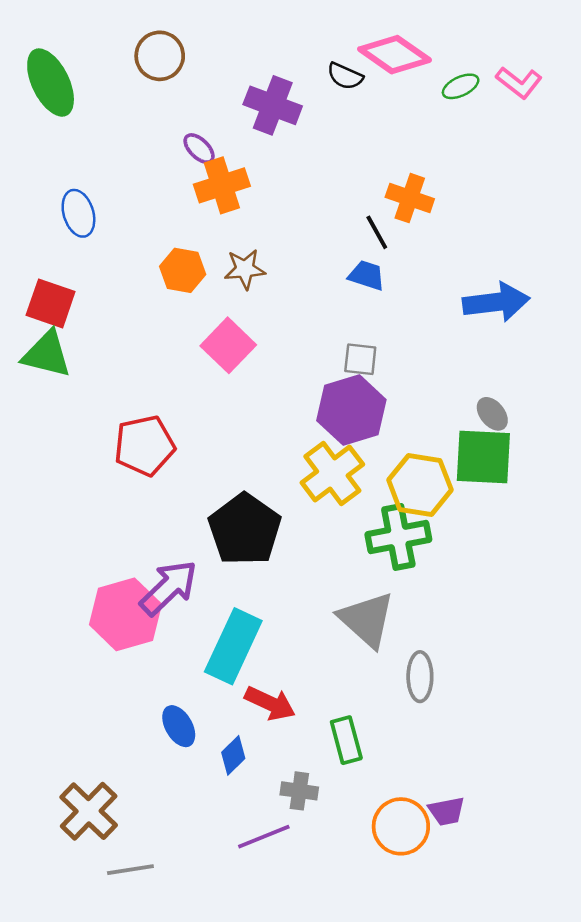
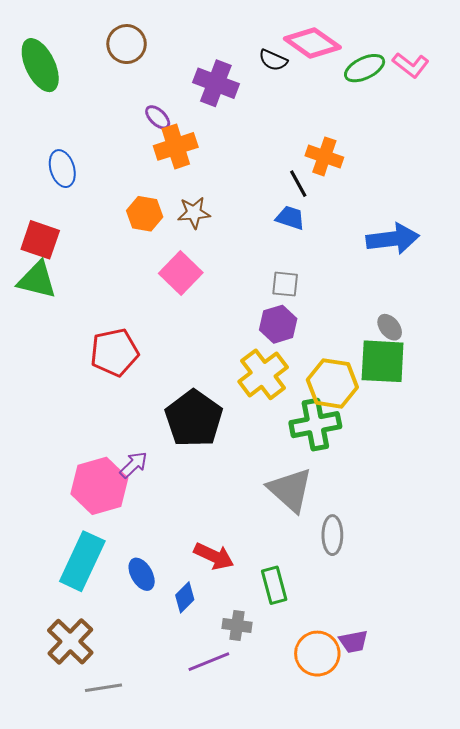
green ellipse: (461, 86) -> (365, 68), size x1.4
purple hexagon: (351, 410) -> (278, 324), size x0.7
purple arrow: (169, 588) -> (134, 465), size x0.6
cyan rectangle: (233, 646) -> (82, 561), moved

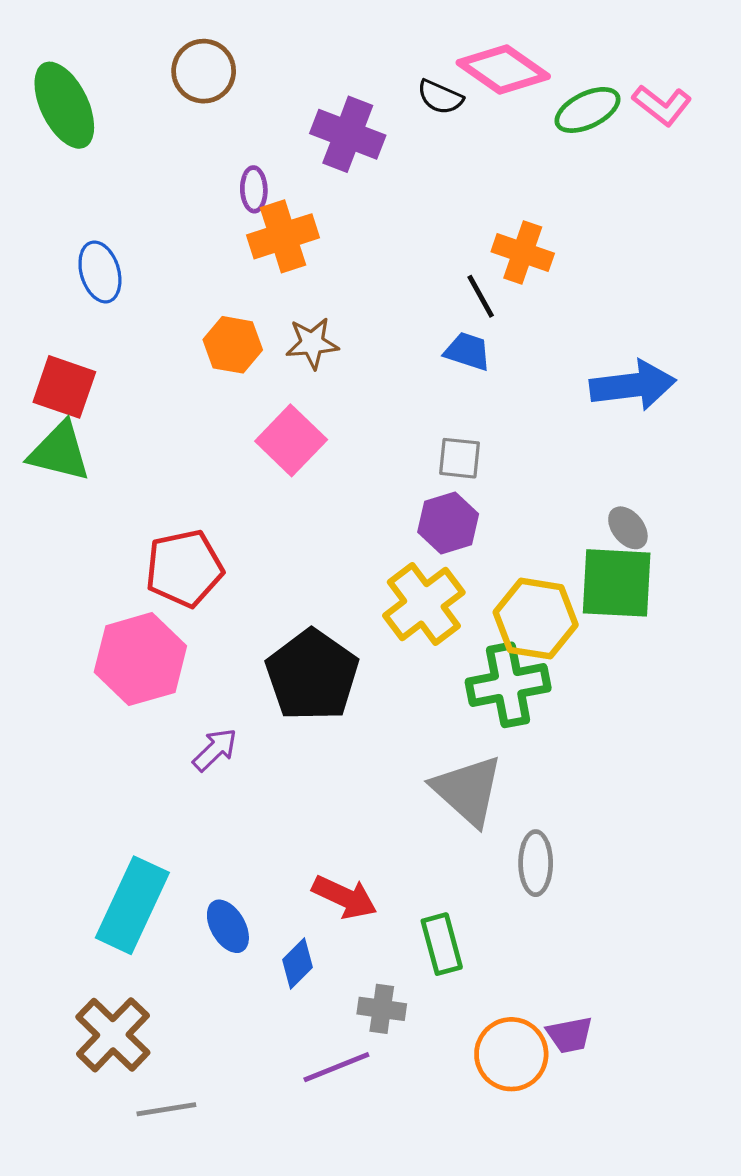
purple ellipse: (158, 117) -> (254, 189), turned 44
pink hexagon: (99, 486) -> (140, 659), moved

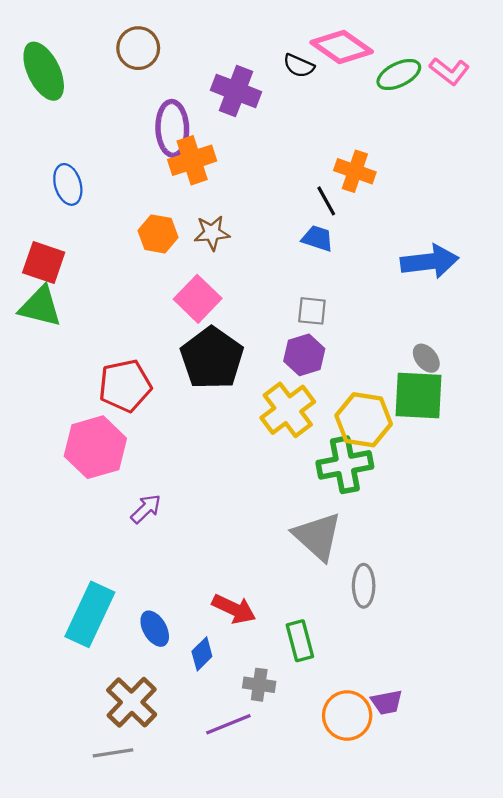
purple ellipse: (254, 189) -> (172, 128), size x1.8
black pentagon: (312, 675) -> (212, 358), moved
brown cross: (113, 1035) -> (132, 702), moved

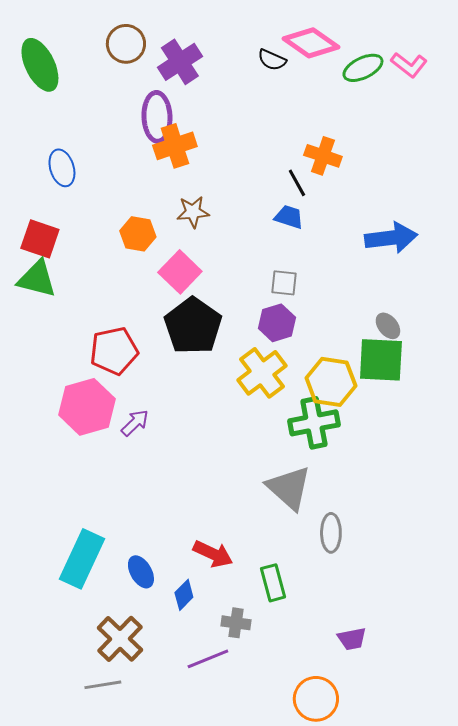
purple cross: (236, 91) -> (180, 62), moved, turned 36
orange hexagon: (158, 234) -> (138, 234), moved
purple arrow: (146, 509) -> (135, 423), moved
orange circle: (347, 716) -> (316, 699), moved

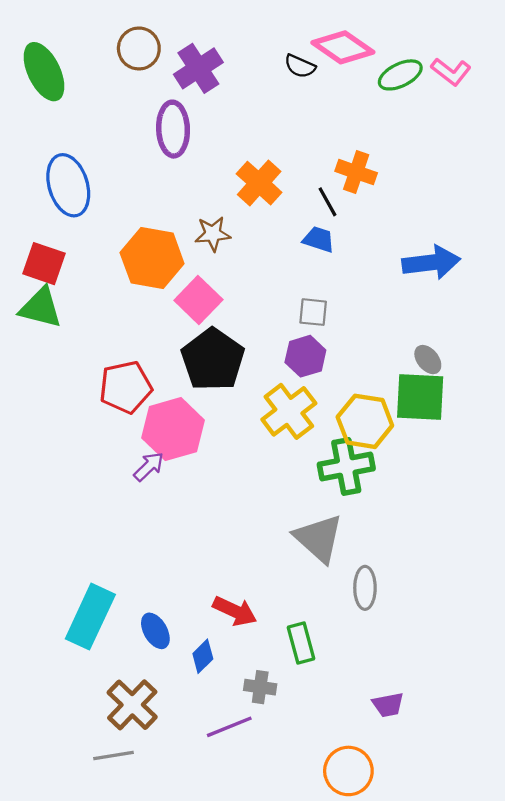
orange cross: (175, 146) -> (259, 183), moved, turned -30
blue ellipse: (62, 168) -> (68, 185), size x1.5
orange hexagon: (138, 234) -> (152, 258), size x1.6
pink hexagon: (87, 407) -> (173, 429), moved

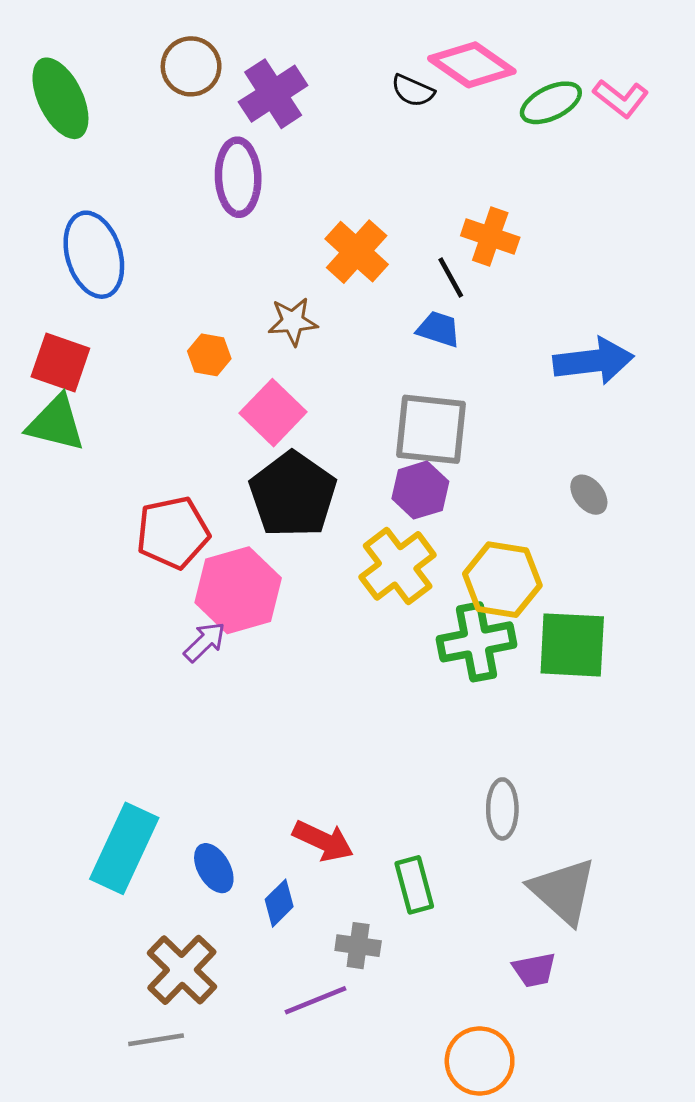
orange hexagon: (152, 258) -> (209, 355), size x0.5
gray square: (313, 312) -> (431, 429), size x1.8
green square: (420, 397) -> (572, 645), moved
gray triangle: (319, 538) -> (563, 891), moved

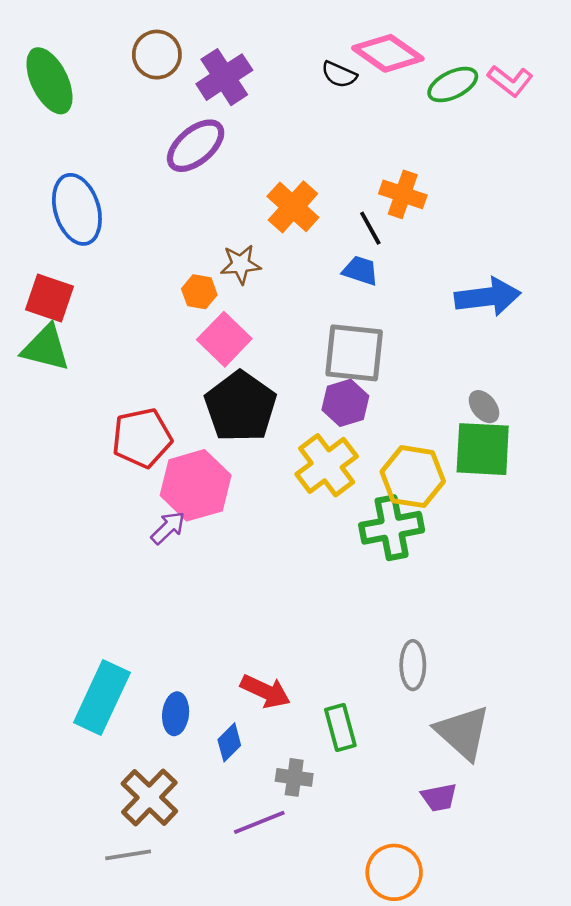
purple ellipse: (238, 177) -> (196, 146), turned 52
orange hexagon: (209, 355) -> (199, 292), moved
green square: (572, 645) -> (483, 449), moved
blue ellipse: (214, 868) -> (176, 714), turned 36

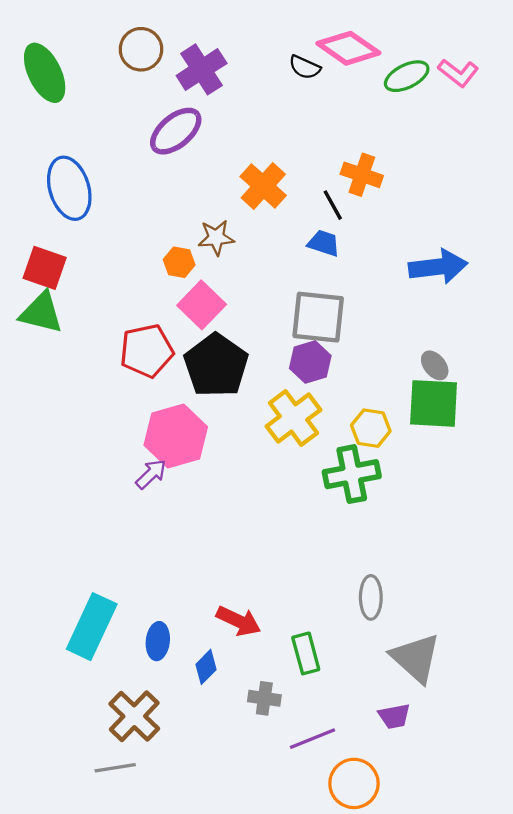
red pentagon: (142, 438) -> (147, 351), moved
yellow hexagon: (413, 477) -> (371, 428), size x0.7
purple line: (259, 822) -> (313, 739), moved

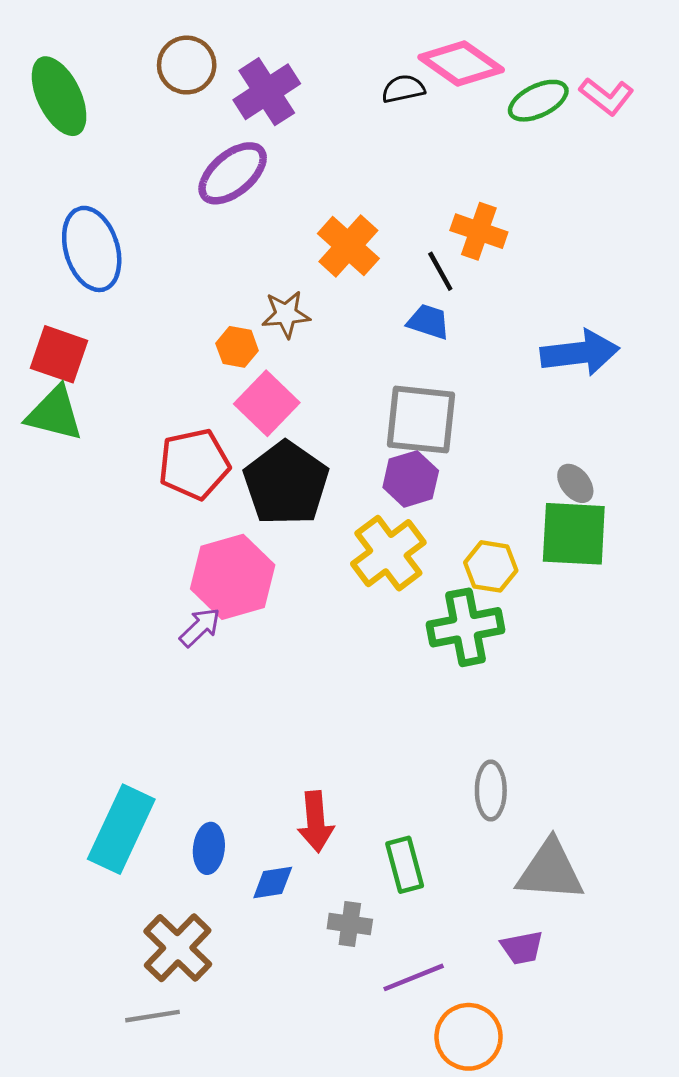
black semicircle: (305, 67) -> (403, 89), turned 144
red arrow: (239, 621) -> (316, 822), turned 60
gray triangle: (416, 658) -> (550, 871), turned -38
blue diamond: (206, 667) -> (273, 882), turned 36

